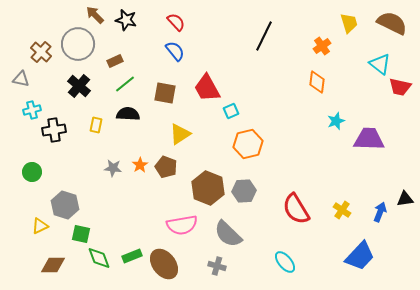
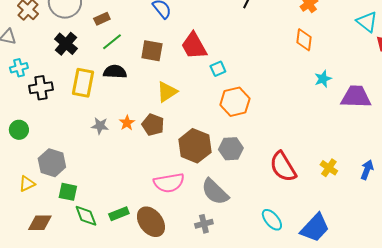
yellow rectangle: (96, 125) -> (83, 83), size x1.8
blue trapezoid: (360, 256) -> (315, 228), moved
gray cross: (217, 266) -> (204, 224), turned -30

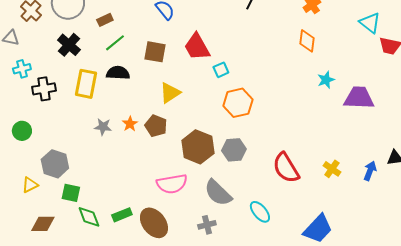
cyan ellipse: (272, 220) -> (260, 212), moved

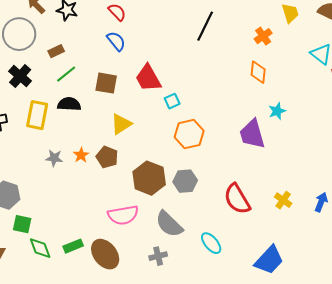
purple trapezoid: (359, 98) -> (252, 134), moved, turned -108

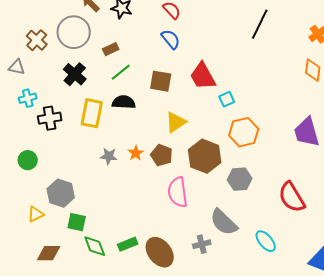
brown hexagon: (149, 178) -> (205, 156), moved
pink semicircle: (123, 215) -> (178, 192), moved, turned 92
gray cross: (158, 256) -> (202, 244), moved

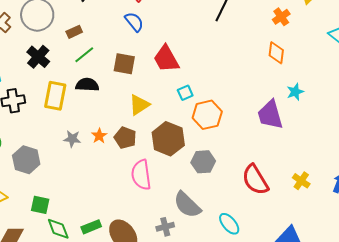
cyan square: (227, 99) -> (185, 93), moved
gray hexagon: (61, 193) -> (26, 160), moved

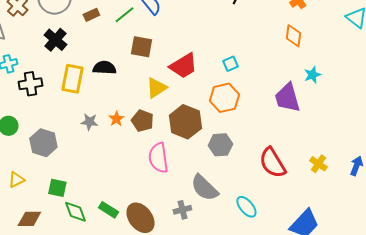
green line: (84, 55) -> (124, 15), moved
red trapezoid: (166, 59) -> (183, 66), moved, turned -92
cyan square: (185, 93) -> (230, 64), moved
green rectangle: (91, 227) -> (108, 210), turned 54

